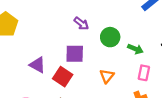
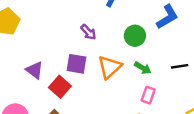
green circle: (110, 37) -> (135, 36), moved
orange triangle: (107, 76) -> (110, 67), moved, size x1.5

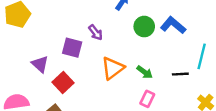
blue L-shape: (167, 17) -> (173, 25), turned -115
green circle: (135, 36) -> (144, 27), moved
purple square: (76, 64) -> (72, 48), moved

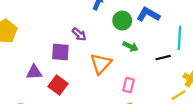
purple triangle: (40, 64) -> (34, 72), turned -35
green arrow: (145, 72) -> (130, 46), moved
pink rectangle: (147, 99) -> (128, 85), moved

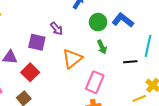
green arrow: (130, 46) -> (102, 47), turned 32
pink rectangle: (128, 85) -> (95, 82), size x1.5

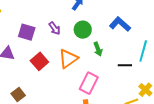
green circle: (98, 22) -> (83, 30), moved
purple square: (37, 42) -> (27, 32), moved
red square: (30, 72) -> (39, 61), moved

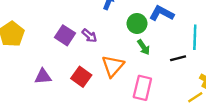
green circle: (83, 30) -> (137, 23), moved
purple square: (27, 32) -> (65, 35), moved, turned 30

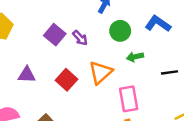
green circle: (137, 23) -> (120, 31), moved
green arrow: (144, 47) -> (135, 57), turned 105
pink rectangle: (142, 88) -> (129, 99), turned -30

